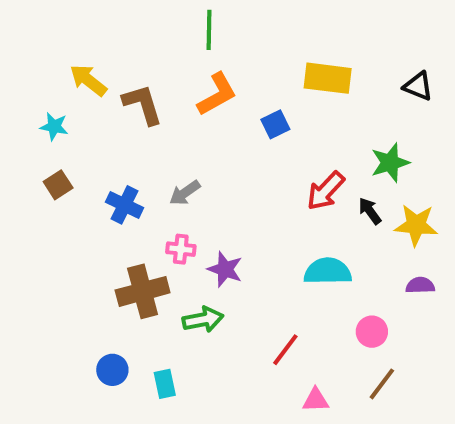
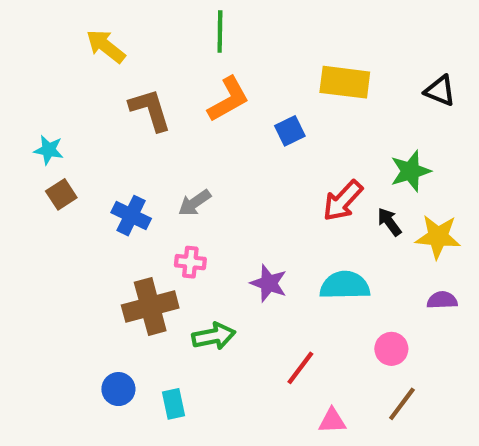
yellow arrow: (88, 80) -> (106, 46), moved
cyan star: (54, 126) -> (49, 150), moved
purple star: (225, 269) -> (269, 283), moved

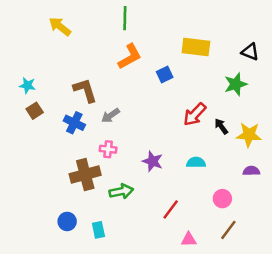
brown L-shape: (150, 110) -> (85, 90), moved
green star: (410, 171) -> (236, 84), moved
cyan semicircle: (345, 285) -> (196, 162), size x0.7

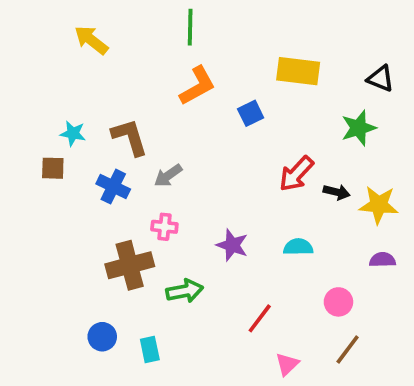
cyan star: (27, 85) -> (73, 133), moved
brown square: (35, 111) -> (53, 168), turned 35
black arrow: (221, 126) -> (337, 192), turned 140
pink triangle: (189, 240) -> (287, 364), turned -42

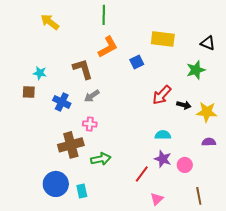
brown L-shape: (130, 137) -> (83, 69), moved
purple star: (232, 245) -> (163, 159), moved
blue circle: (102, 337) -> (56, 184), size x1.6
brown line: (348, 350) -> (199, 196), moved, turned -48

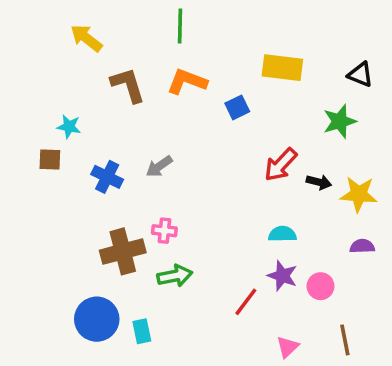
orange L-shape: (108, 47) -> (187, 81), turned -130
brown L-shape: (83, 69) -> (128, 85), moved
pink cross: (90, 124) -> (164, 231), moved
pink triangle: (157, 199) -> (288, 347), moved

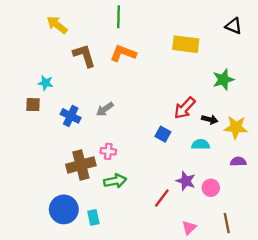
black triangle: (360, 75) -> (234, 26), moved
blue square: (237, 107) -> (163, 134), moved, turned -35
cyan semicircle: (282, 234) -> (201, 144), moved

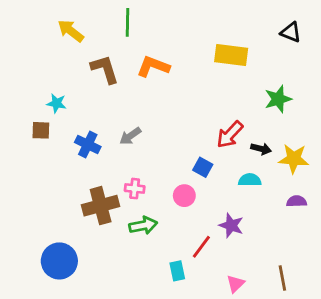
green line: (118, 17) -> (128, 22), moved
pink circle: (211, 188) -> (184, 196), moved
blue circle: (64, 209) -> (59, 261), moved
cyan rectangle: (93, 217) -> (177, 271), moved

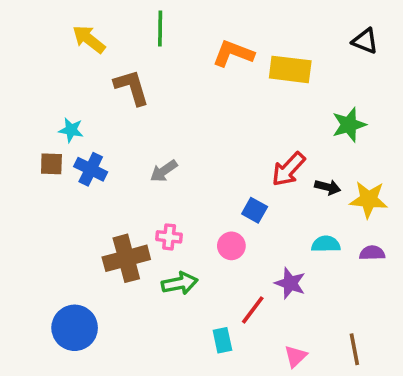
orange L-shape: (153, 66) -> (233, 53), moved
blue cross: (88, 144) -> (91, 169), moved
cyan semicircle: (250, 180) -> (326, 244), moved

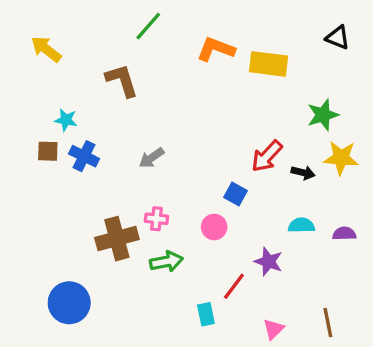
green line: (160, 29) -> (148, 26), turned 40
yellow arrow: (89, 39) -> (46, 49), moved
yellow star: (369, 200) -> (341, 158), moved

